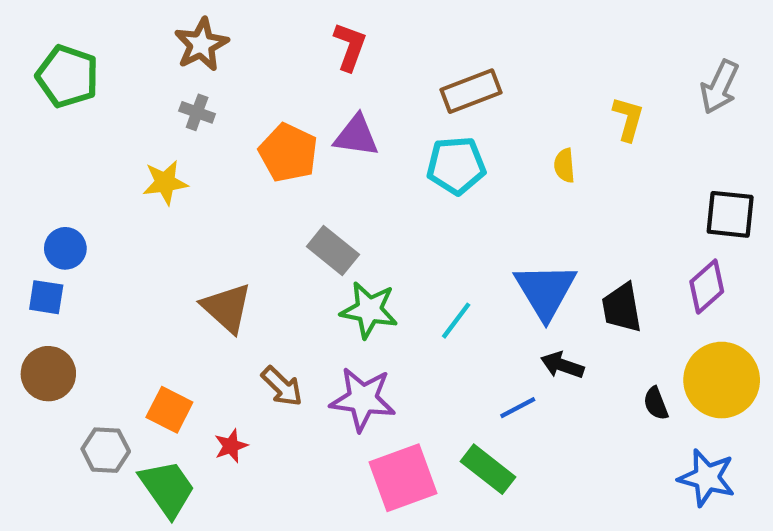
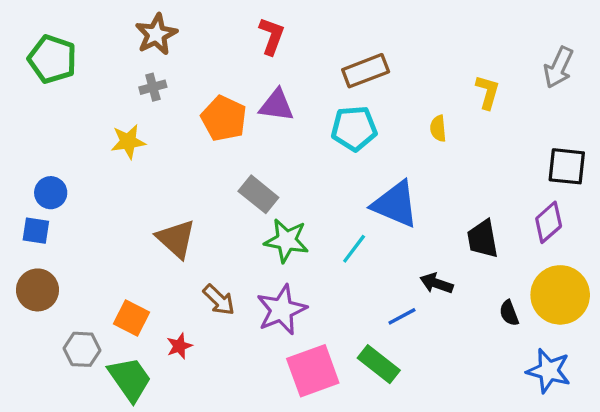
gray cross: (197, 112) -> (153, 87), turned -35
blue triangle: (545, 291) -> (395, 204), moved, turned -36
purple star: (363, 399) -> (282, 310), turned -30

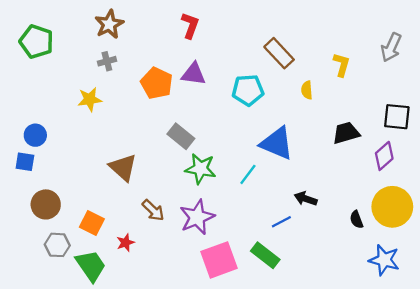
brown rectangle: (366, 71) -> (279, 53), moved, turned 68
black trapezoid: (483, 239) -> (346, 133), moved, turned 84
brown circle: (37, 290) -> (46, 204), moved

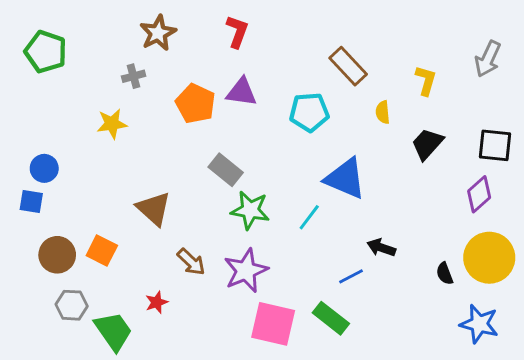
brown star: (109, 24) -> (158, 33), moved
black trapezoid: (346, 133) -> (427, 144), moved, turned -32
orange square: (92, 223) -> (102, 250), moved
pink square: (219, 260) -> (273, 324), turned 33

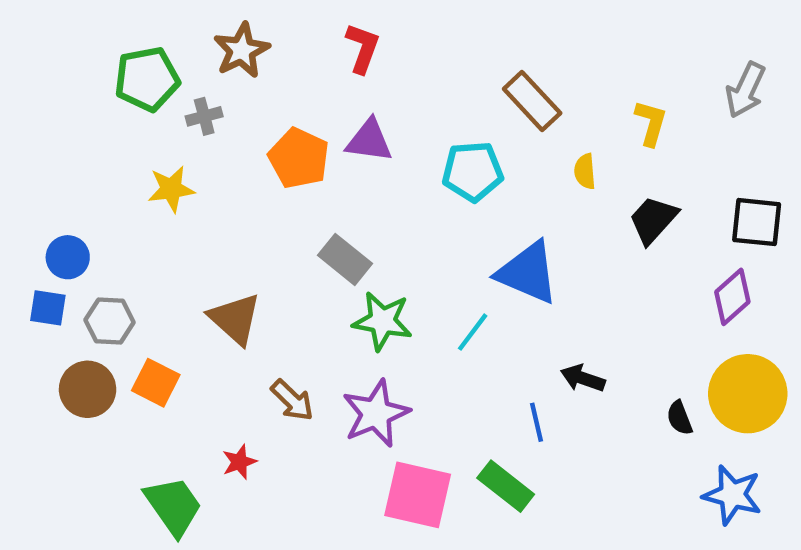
green pentagon: (46, 52) -> (147, 79), moved, turned -30
blue line: (351, 276) -> (536, 422), turned -75
gray hexagon: (72, 305) -> (110, 321), moved

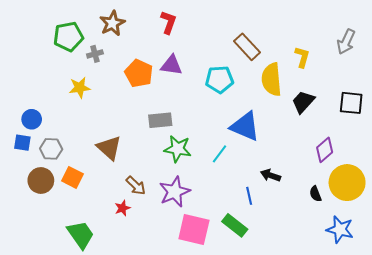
yellow semicircle: (585, 171) -> (272, 79), size x2.0
gray rectangle: (345, 259) -> (160, 120), turned -45
purple diamond: (732, 297) -> (325, 150), moved
red star: (239, 462) -> (122, 208), moved

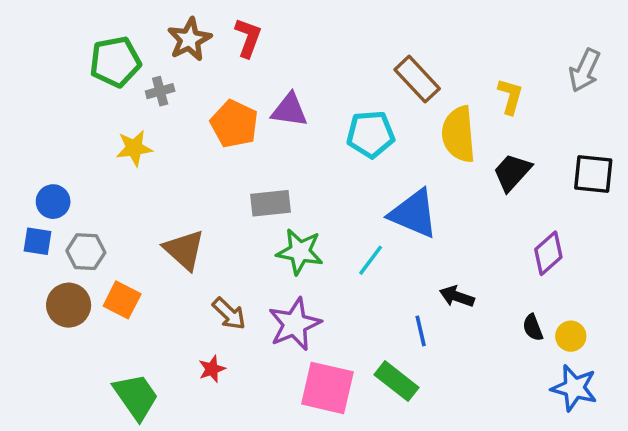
red L-shape: (168, 22) -> (248, 38), moved
yellow circle: (347, 183) -> (571, 336), moved, size x0.5
red star: (122, 208) -> (212, 369), moved

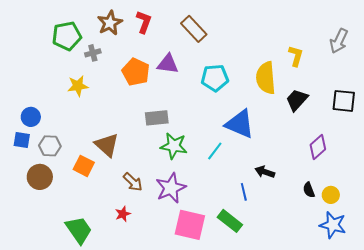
brown rectangle: (417, 79) -> (194, 29), moved
orange square: (122, 300) -> (84, 166), moved

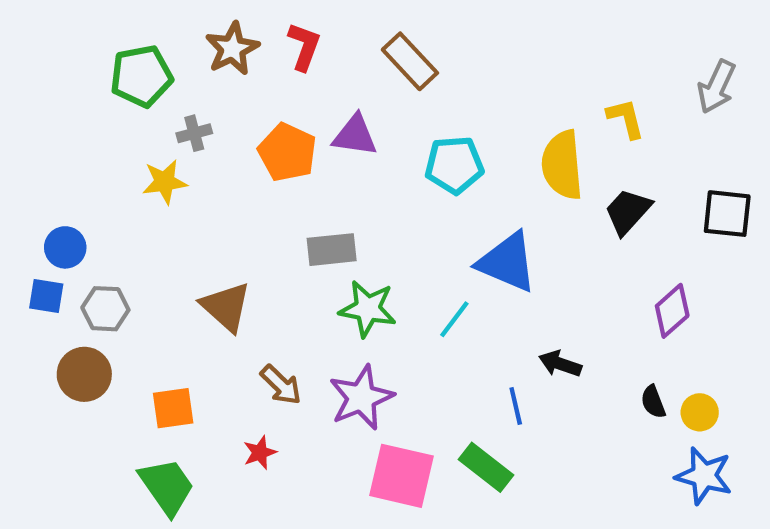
gray cross: (93, 53) -> (194, 133), moved
yellow L-shape: (296, 56) -> (626, 118), turned -30
orange square: (84, 166) -> (173, 408), moved, turned -35

